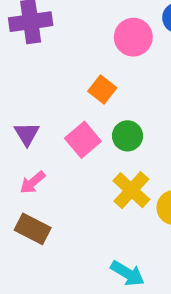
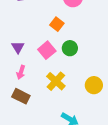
pink arrow: (33, 182) -> (21, 72), turned -32
yellow cross: (131, 190) -> (56, 81), moved

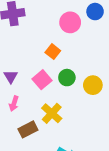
yellow circle: (94, 85) -> (93, 85), moved
brown rectangle: (21, 96) -> (28, 129), moved, turned -54

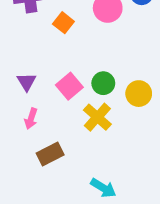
orange square: (53, 52) -> (63, 23), moved
yellow cross: (52, 113) -> (97, 117), moved

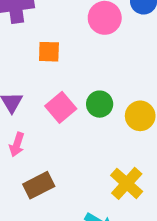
orange square: (63, 23) -> (49, 52), moved, turned -36
yellow cross: (97, 117) -> (127, 183), moved

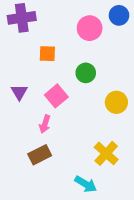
green circle: (100, 104) -> (86, 73), moved
pink arrow: (17, 145) -> (45, 124), moved

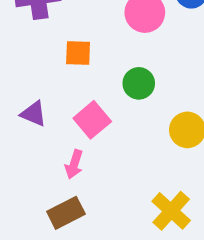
purple triangle: (19, 92) -> (34, 114), turned -36

